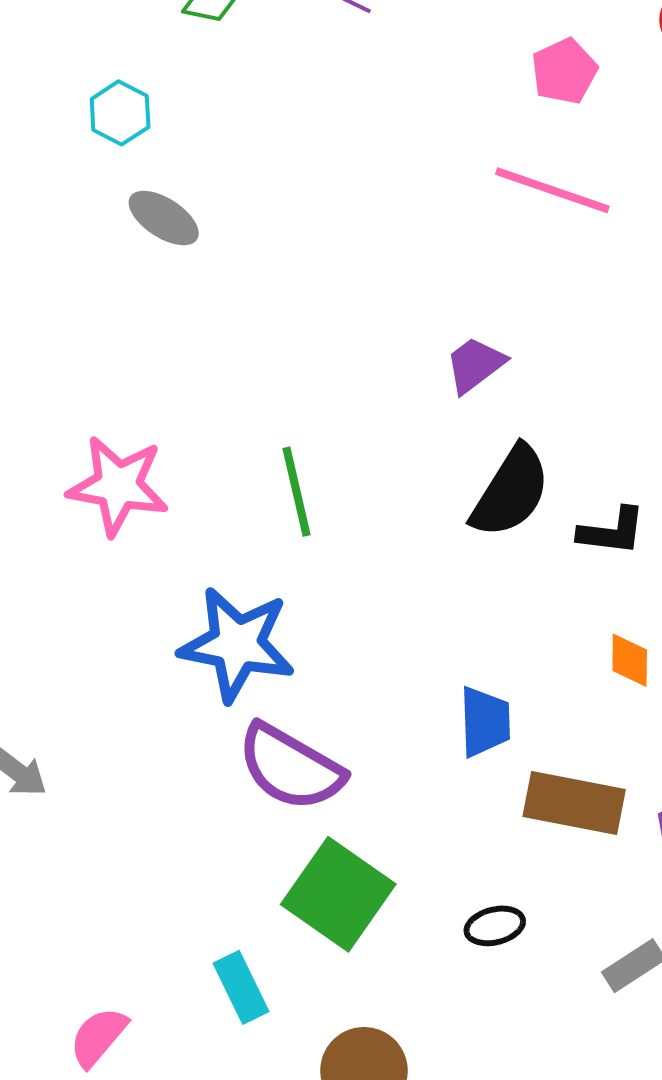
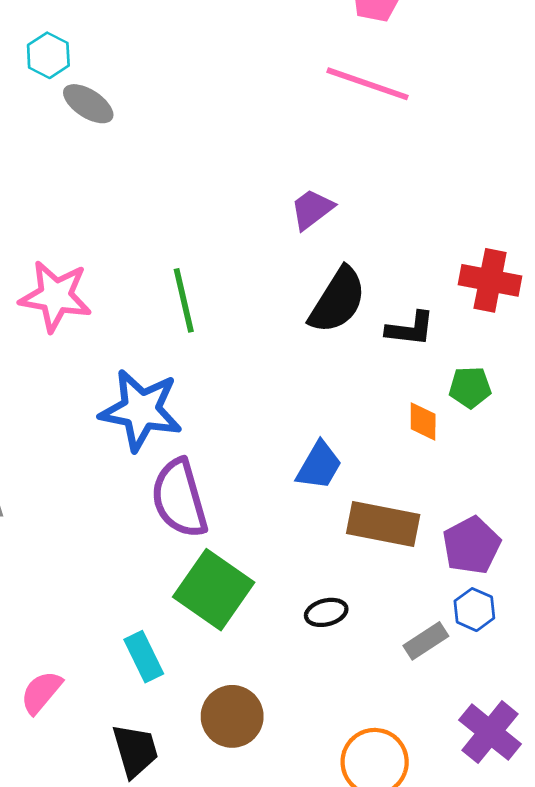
cyan hexagon: (120, 113) -> (48, 55), moved
blue trapezoid: (485, 722) -> (319, 466), turned 32
purple semicircle: (291, 767) -> (179, 498), turned 44

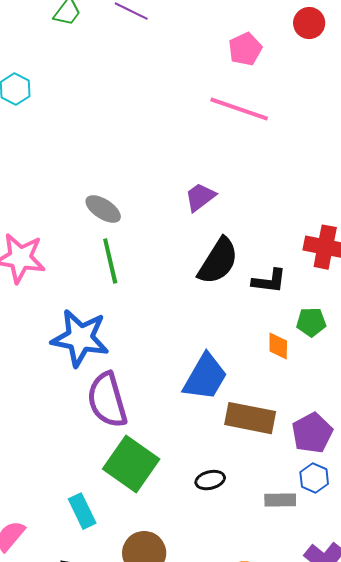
gray ellipse: (88, 104) -> (103, 209), moved
blue trapezoid: (319, 466) -> (205, 377), size x1.4
gray rectangle: (426, 641) -> (280, 500), turned 32

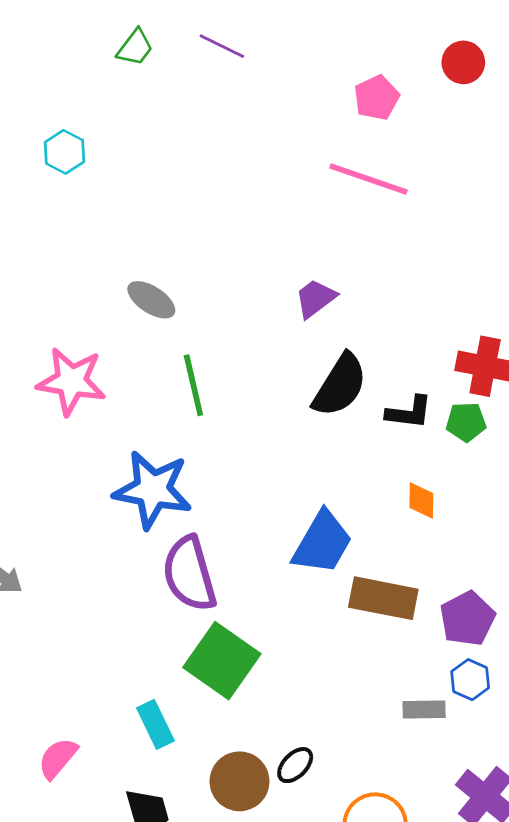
gray ellipse: (103, 209) -> (151, 300), moved
green pentagon: (311, 322) -> (466, 422), moved
black ellipse: (210, 480) -> (295, 765), moved, turned -32

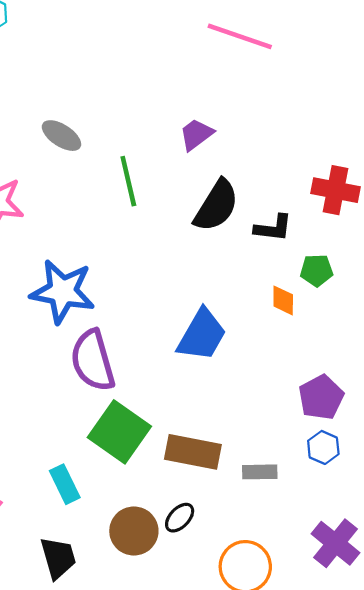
green line: (193, 385) -> (128, 181), moved
green pentagon: (466, 422) -> (317, 270), moved
brown rectangle: (383, 598) -> (193, 452), moved
gray rectangle: (424, 709) -> (260, 472), moved

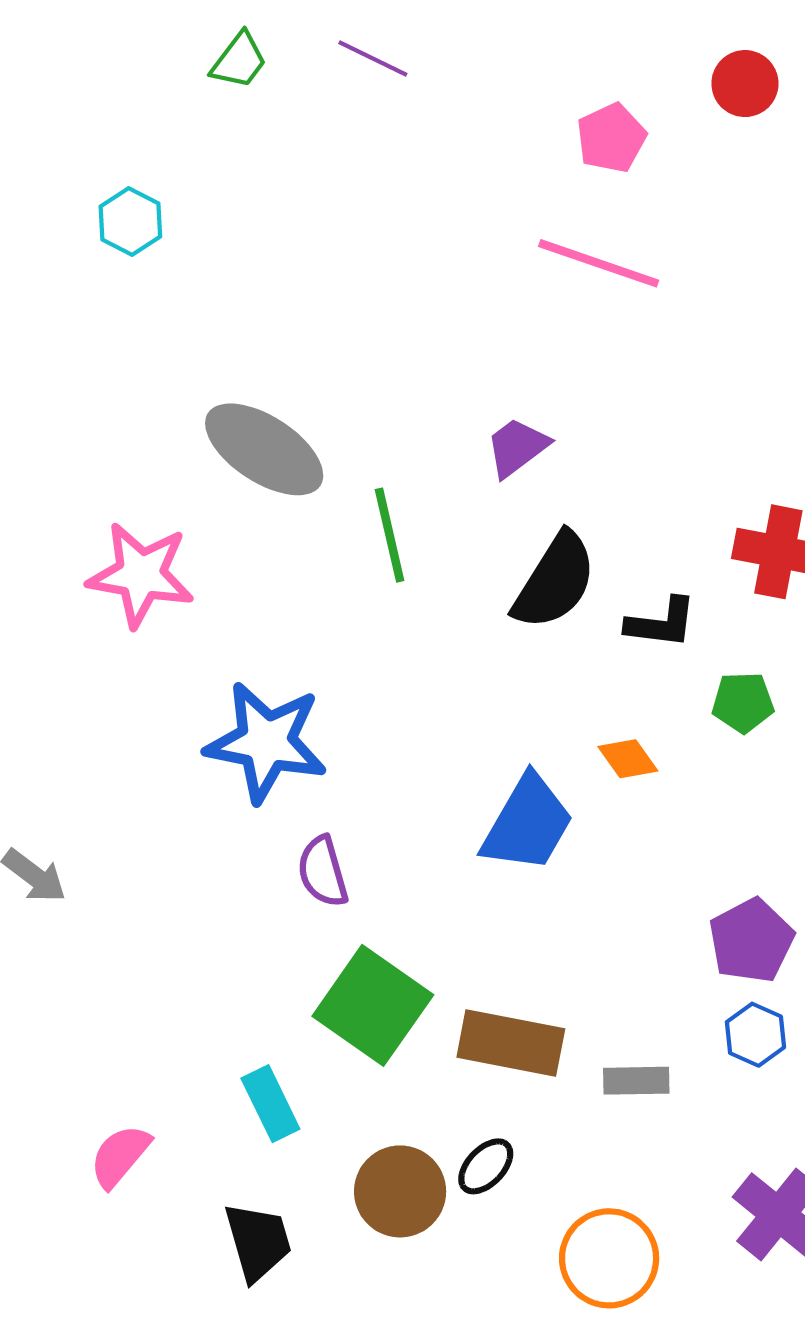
gray ellipse: (61, 136) -> (264, 449), size x1.6
orange diamond: (283, 300) -> (628, 759), moved, turned -36
purple semicircle: (93, 361) -> (323, 872), size x0.6

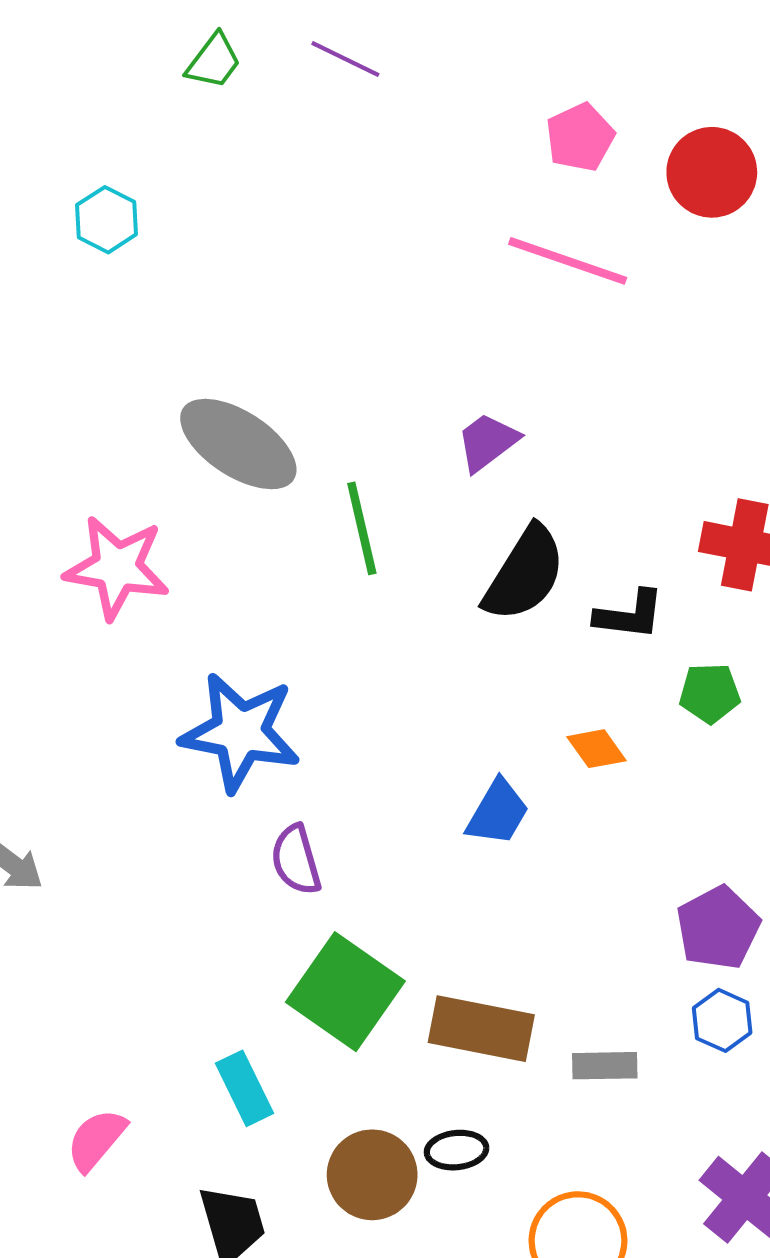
red circle: (745, 84) -> (712, 172), moved, size x1.4
blue trapezoid: (528, 824) -> (498, 812), size x0.7
black ellipse: (486, 1166) -> (457, 1150), turned 40

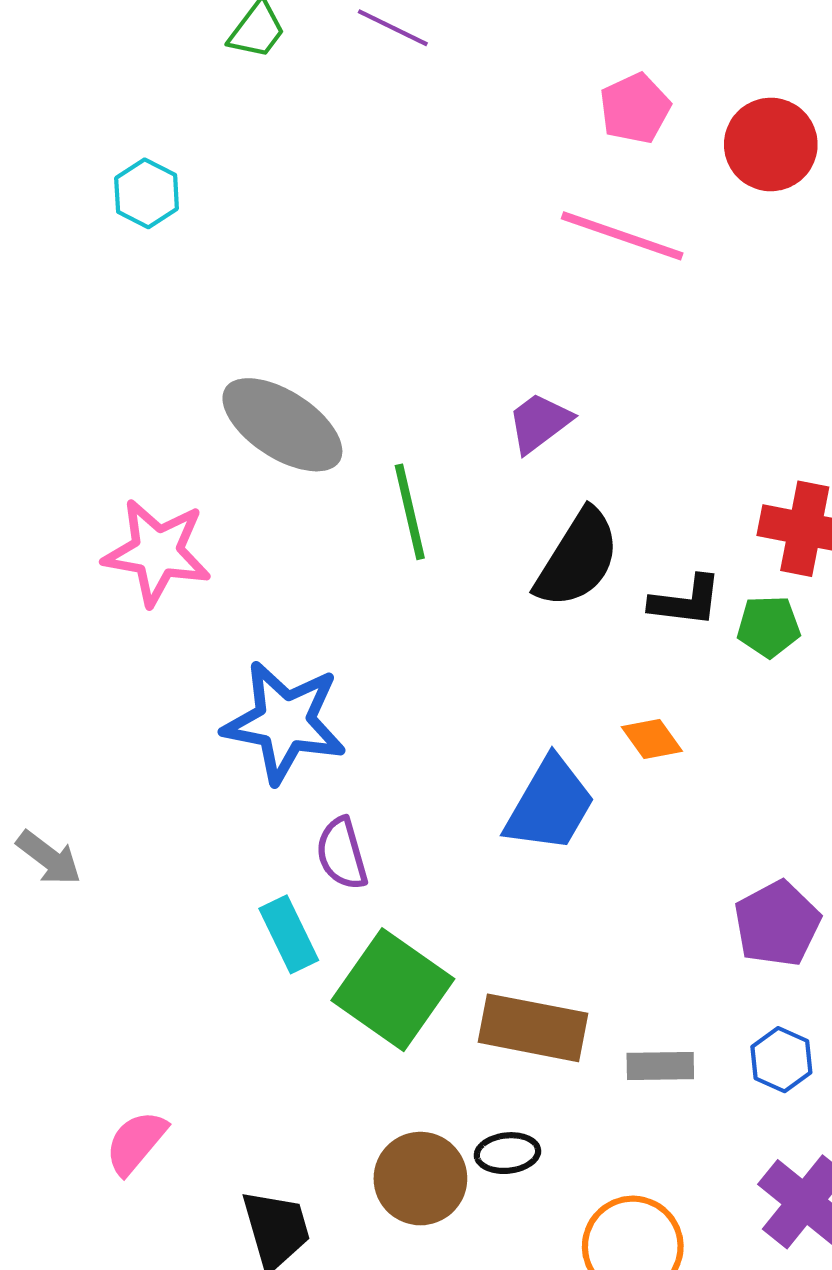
green pentagon: (710, 693) -> (769, 626), moved
blue trapezoid: (498, 812) -> (550, 805), size x1.4
blue hexagon: (722, 1020) -> (781, 1060), moved
cyan rectangle: (245, 1088) -> (289, 934), moved

